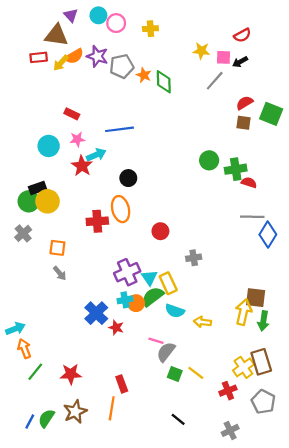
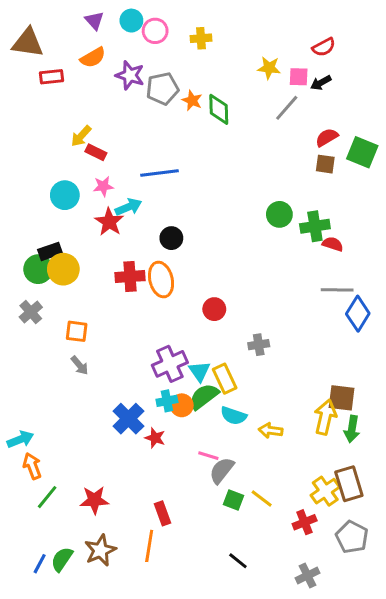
brown triangle: (56, 35) -> (28, 43), moved
orange semicircle: (74, 56) -> (93, 58), moved
yellow arrow: (61, 63) -> (81, 136), moved
red cross: (97, 221) -> (130, 277), moved

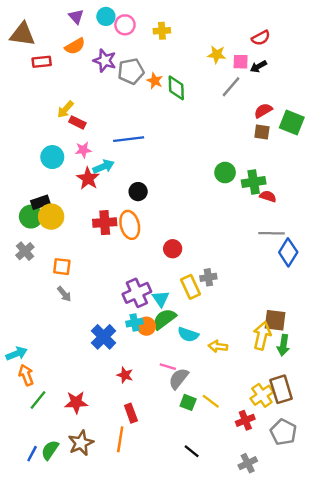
yellow rectangle: (225, 379) -> (190, 287), moved
red star: (155, 438) -> (125, 375), moved

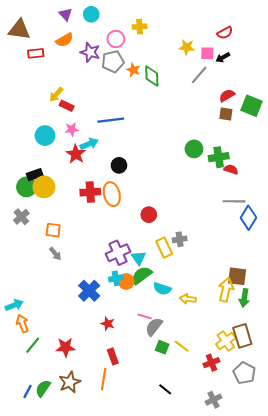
pink circle: (125, 25) -> (116, 39), moved

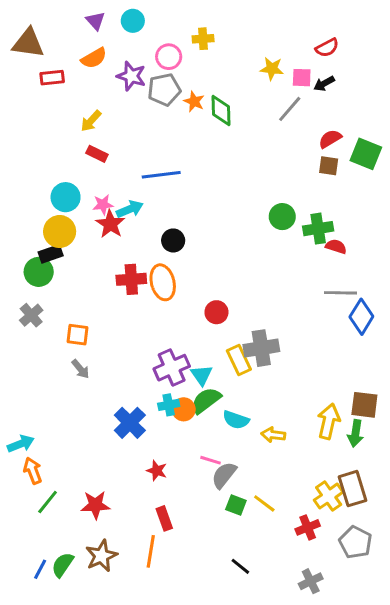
yellow arrow: (56, 94) -> (91, 121), moved
pink star: (72, 129) -> (103, 205), moved
yellow circle: (44, 187) -> (60, 232), moved
gray cross: (180, 239) -> (261, 348), size x1.6
brown square: (237, 276) -> (364, 405), moved

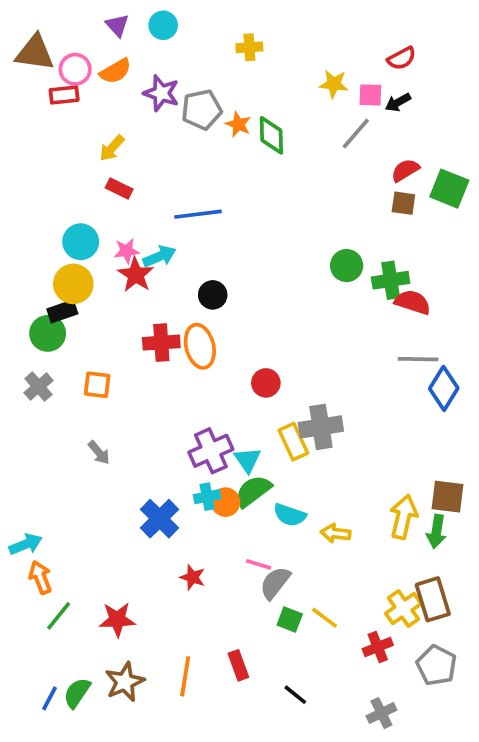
pink circle: (169, 57) -> (75, 69), moved
red semicircle: (336, 246) -> (413, 302), size x1.4
orange square: (78, 335) -> (97, 385), moved
red rectangle: (164, 518) -> (238, 665), moved

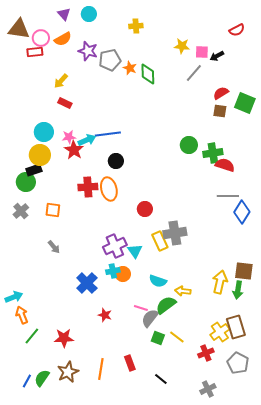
red semicircle: (402, 58) -> (237, 30), moved
blue line: (198, 214) -> (108, 134), moved
green semicircle: (253, 491) -> (166, 305), moved

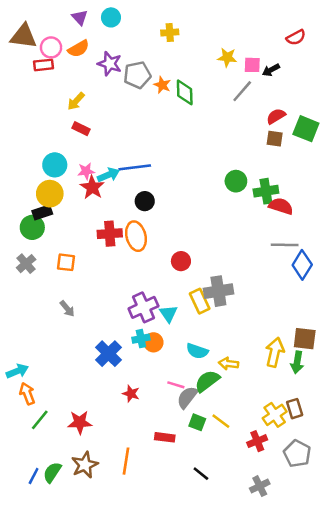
brown rectangle: (236, 327) -> (295, 409), size x0.7
red rectangle: (130, 363) -> (165, 437), moved, turned -63

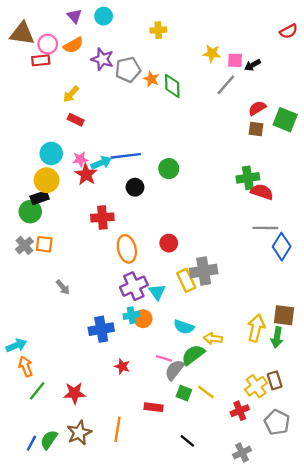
red semicircle: (296, 37) -> (289, 31), moved
green circle: (236, 181) -> (169, 169), moved
orange ellipse: (136, 236) -> (127, 249), moved
orange square: (66, 262) -> (44, 244), moved
blue cross: (108, 354) -> (101, 329), turned 35

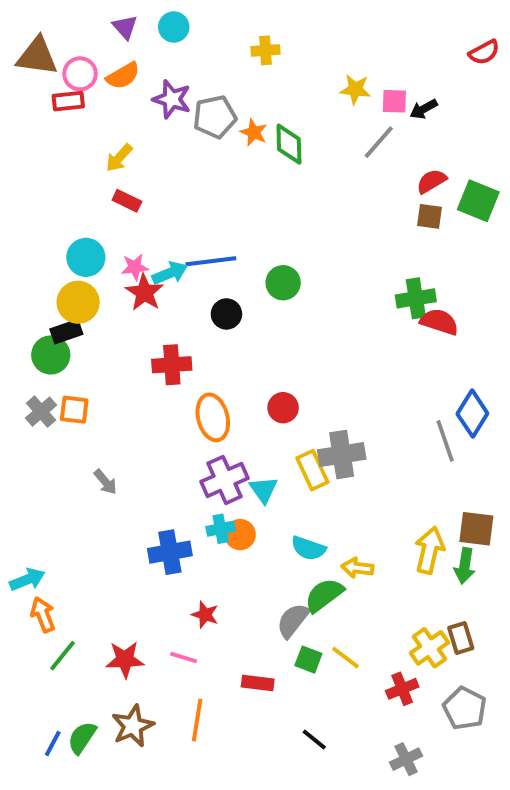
gray line: (265, 228) -> (445, 441), moved, turned 70
pink line: (164, 358) -> (184, 658), moved

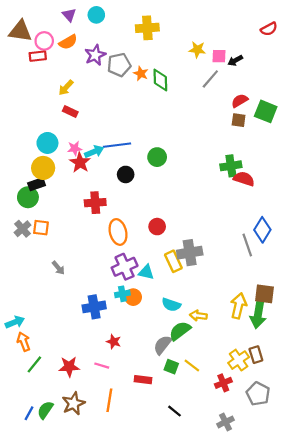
yellow cross: (266, 50) -> (147, 28), size x1.5
purple star: (172, 99) -> (95, 55), turned 30
cyan triangle: (264, 490) -> (146, 272), turned -42
green arrow: (465, 566) -> (258, 314), size x1.4

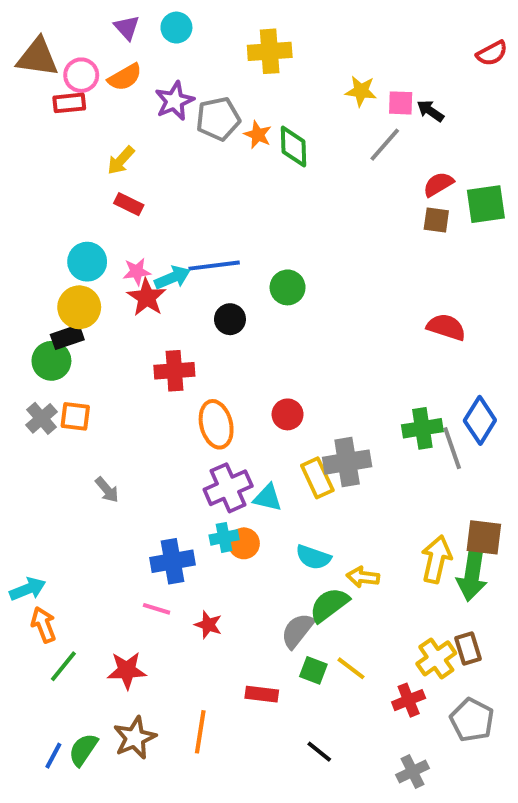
black arrow: (235, 60) -> (430, 111), turned 64
green square: (266, 111) -> (486, 204), turned -30
green cross: (231, 166) -> (422, 428), moved
pink line: (102, 366) -> (157, 609), moved

